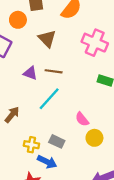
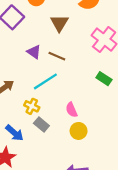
yellow cross: (31, 145) -> (32, 106), moved
blue arrow: (47, 162) -> (14, 133), moved

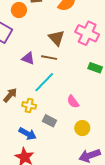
brown triangle: (59, 23) -> (56, 38), moved
yellow cross: (32, 106) -> (29, 105), moved
yellow circle: (79, 131) -> (82, 128), moved

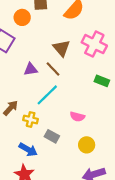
purple triangle: (28, 58) -> (31, 69), turned -32
brown line: (49, 58) -> (53, 69), turned 35
pink semicircle: (73, 102) -> (77, 117), turned -40

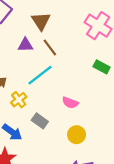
brown triangle: (61, 48) -> (41, 21), moved
yellow cross: (31, 119) -> (19, 100), turned 32

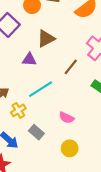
brown triangle: (41, 21) -> (46, 39), turned 30
brown line: (50, 47) -> (71, 67), moved, turned 70

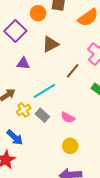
purple triangle: (29, 60) -> (23, 63), moved
gray rectangle: (36, 132) -> (42, 115), moved

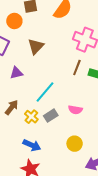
brown line: (73, 71) -> (77, 67), moved
gray rectangle: (42, 115) -> (51, 116), turned -56
yellow circle: (70, 146) -> (75, 144), moved

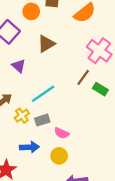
purple triangle: (16, 73) -> (19, 66), turned 40
pink semicircle: (75, 110) -> (62, 133), moved
blue arrow: (32, 145) -> (29, 147), moved, turned -42

